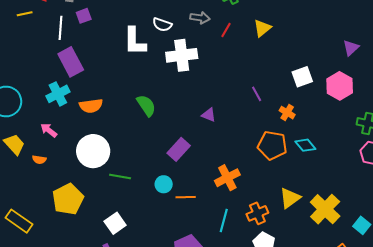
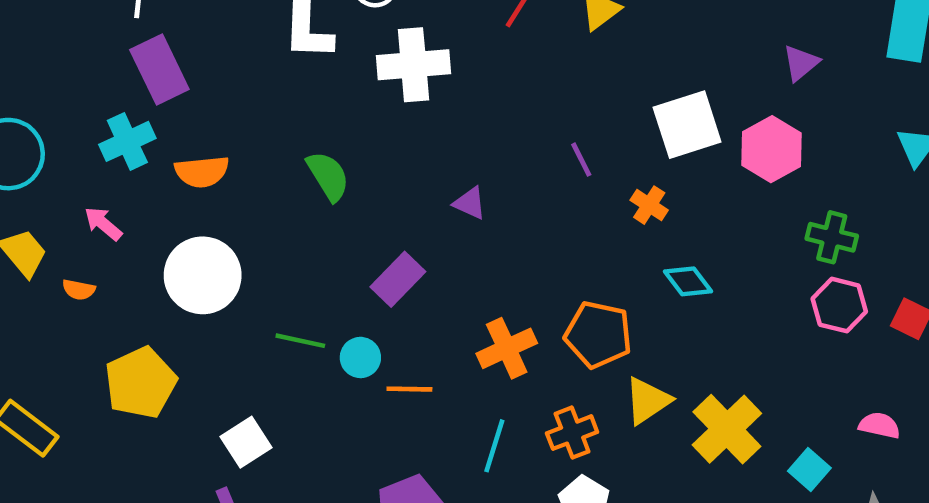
white square: (302, 77) -> (687, 125), size x1.4
orange pentagon: (272, 145) -> (598, 335), moved
green line: (120, 177) -> (300, 341), moved

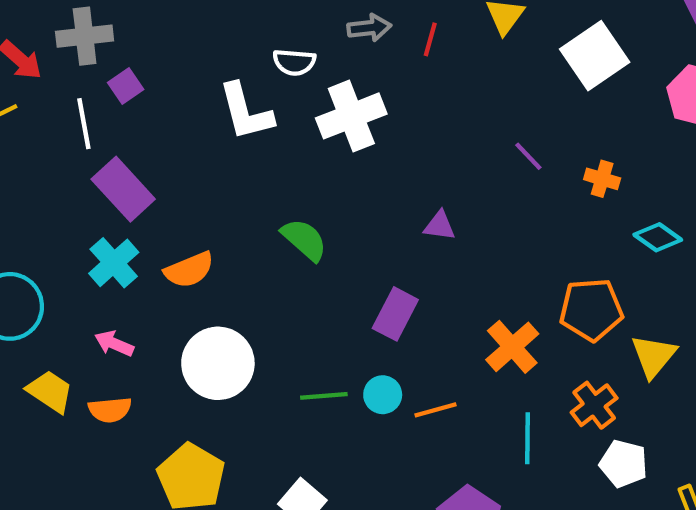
white square: (687, 125) -> (595, 56), moved
orange semicircle: (79, 290) -> (110, 410), size x1.4

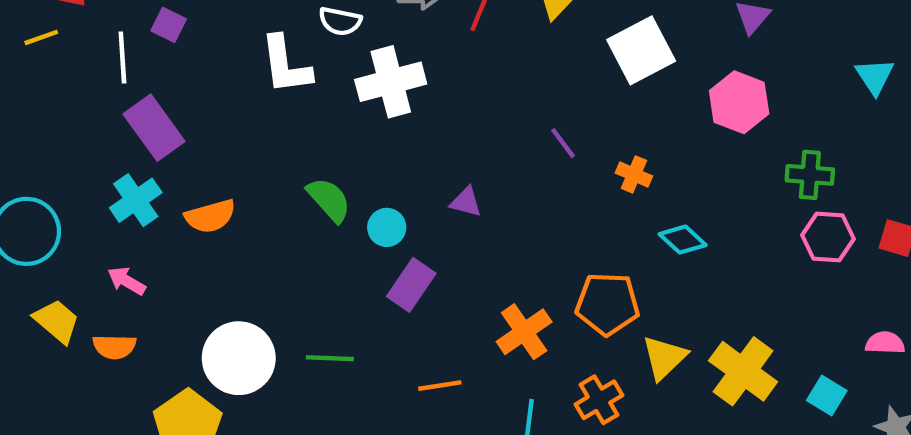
purple square: (126, 86) -> (169, 25), turned -36
white circle: (218, 363) -> (239, 358), moved
cyan circle: (383, 395) -> (387, 227), moved

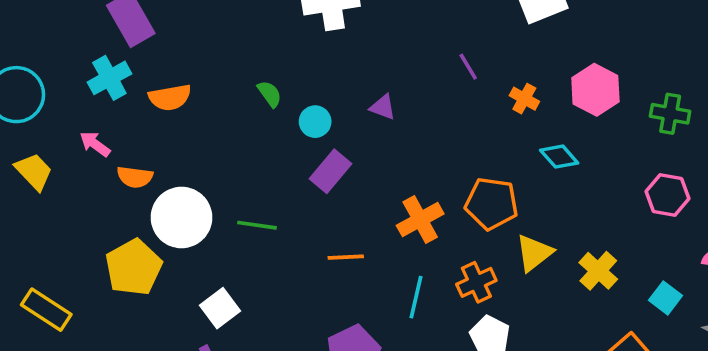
pink hexagon: (739, 102) -> (595, 90), moved
green semicircle: (329, 200) -> (270, 94), size x0.7
pink hexagon: (828, 237) -> (667, 195), moved
orange semicircle: (114, 347) -> (135, 177), moved
yellow cross: (743, 371) -> (598, 271), size x0.7

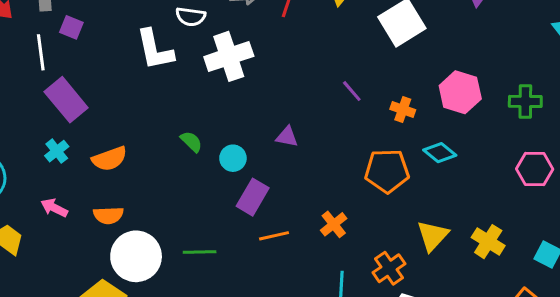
cyan cross: (109, 78) -> (57, 151), size x0.7
orange semicircle: (135, 177) -> (108, 215), moved
orange pentagon: (492, 204) -> (387, 171), moved
orange cross: (420, 220) -> (334, 224), size x0.7
orange line: (346, 257) -> (274, 236), moved

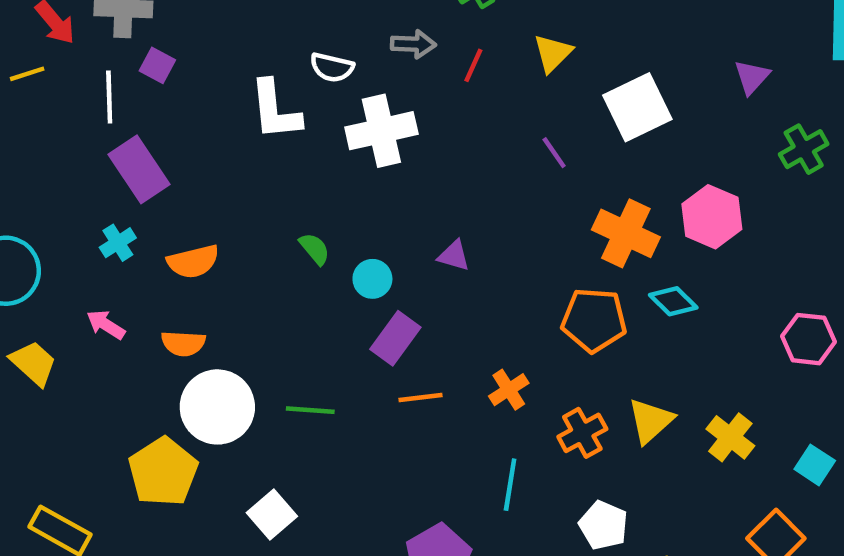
purple line: (352, 91) -> (554, 153), moved
green cross: (525, 101) -> (804, 149), moved, turned -36
orange cross: (403, 110) -> (626, 233), size x1.8
orange cross: (389, 268) -> (582, 433), moved

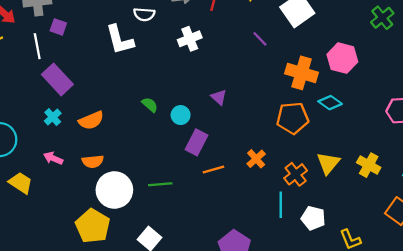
white cross: (381, 131) -> (190, 39), moved, size x0.7
purple triangle: (454, 256) -> (219, 97), turned 35
cyan line: (510, 485) -> (281, 205), moved

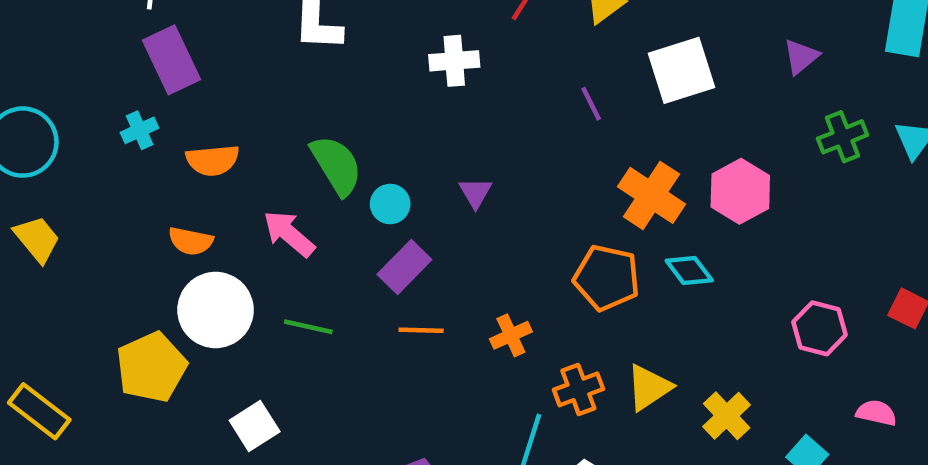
green semicircle: (150, 105) -> (336, 165), size x1.8
pink arrow: (53, 158) -> (289, 234), moved, size x1.4

